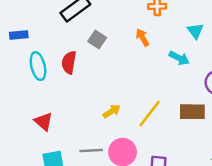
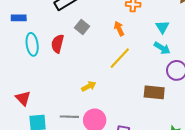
cyan arrow: (179, 58) -> (162, 48), moved
yellow line: (150, 114) -> (120, 58), moved
red triangle: (43, 122) -> (23, 98), moved

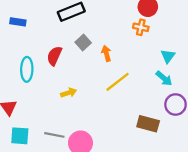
orange arrow: (119, 29) -> (106, 53), moved
cyan ellipse: (32, 44) -> (27, 69), moved
yellow arrow: (89, 86) -> (69, 93), moved

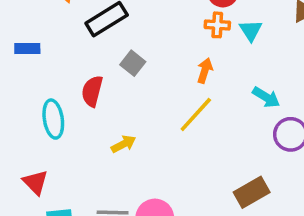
orange arrow: (106, 53) -> (205, 71), moved, turned 42
cyan triangle: (168, 56) -> (251, 30), moved
brown rectangle: (148, 124) -> (252, 192), moved, turned -35

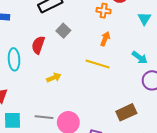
orange cross: (217, 25) -> (104, 11), moved
cyan triangle: (251, 30) -> (144, 19), moved
yellow line: (196, 115) -> (98, 64), turned 60

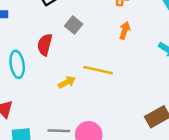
yellow line: (98, 64) -> (98, 70), moved

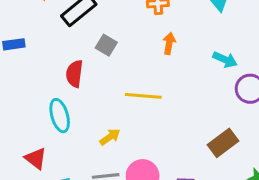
cyan ellipse: (17, 64) -> (60, 116), moved
yellow arrow: (67, 82) -> (110, 137), moved

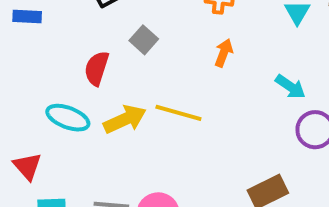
cyan ellipse: (60, 116) -> (68, 118), turned -64
yellow arrow: (110, 137) -> (125, 119), moved, size x1.5

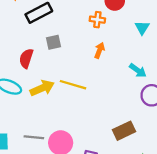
gray square: (144, 40) -> (54, 42), turned 35

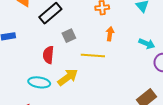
yellow line: (73, 85) -> (93, 55), moved

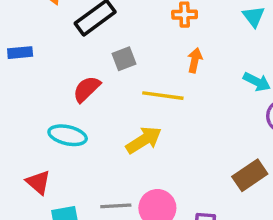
red semicircle: (48, 55) -> (87, 89), turned 36
yellow arrow: (68, 77) -> (144, 140), moved

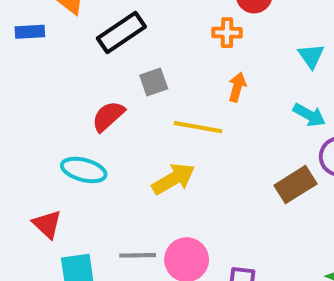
cyan triangle: (254, 16) -> (311, 56), moved
blue rectangle: (20, 53) -> (30, 32), moved
brown rectangle: (250, 175) -> (296, 185), moved

